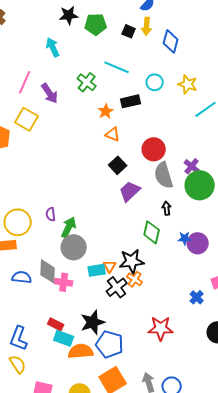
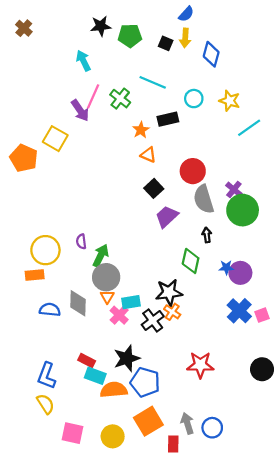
pink line: (25, 82) -> (93, 96), moved
orange triangle: (110, 266) -> (107, 297), moved
pink cross: (64, 282) -> (119, 315), moved, turned 36
blue cross: (197, 297) -> (239, 311), moved, size x1.6

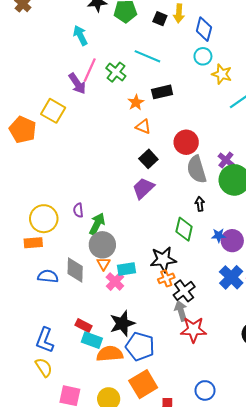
cyan circle: (194, 99) -> (203, 56), moved
purple trapezoid: (167, 217) -> (143, 188), moved
orange cross: (172, 312) -> (166, 278), turned 35
black cross: (153, 321) -> (184, 291), moved
gray arrow: (187, 423) -> (181, 311), moved

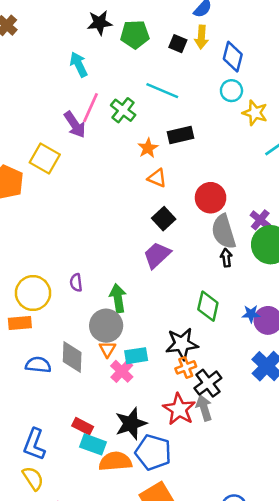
black arrow: (200, 204) -> (226, 258), moved
green arrow: (97, 224) -> (118, 298), moved, turned -35
red star: (193, 330) -> (179, 409), moved, turned 30

